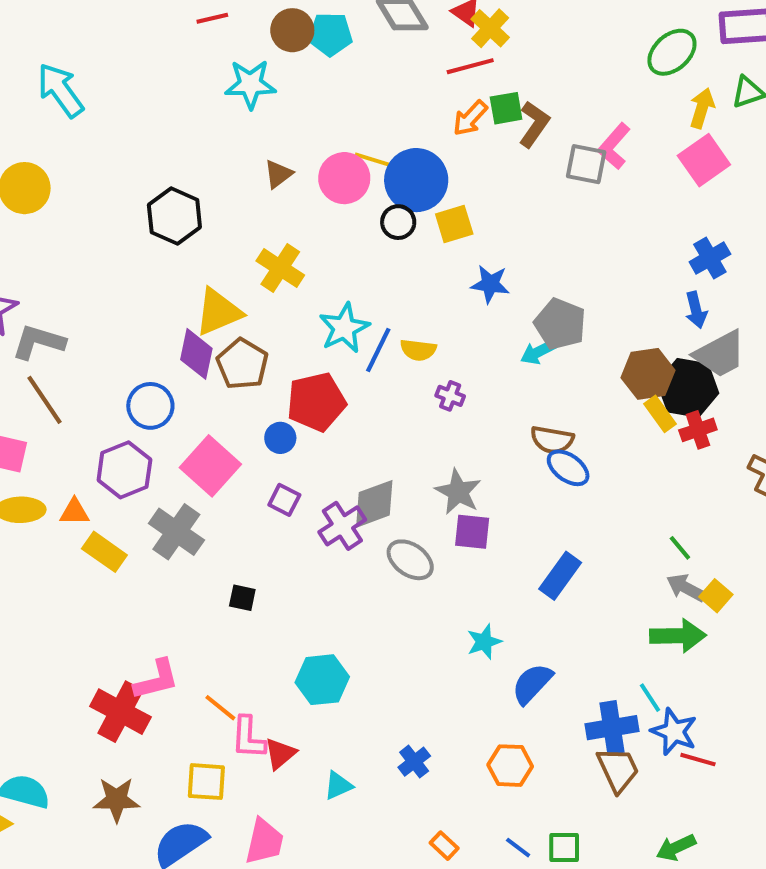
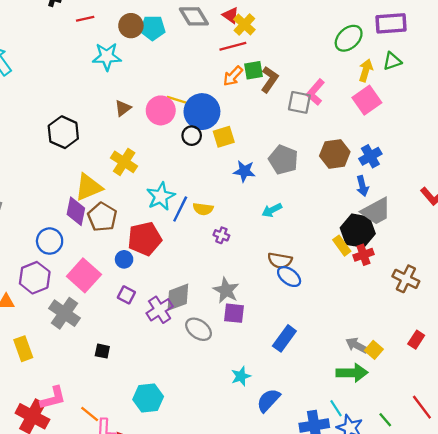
gray pentagon: (560, 324) -> (283, 160), moved
brown hexagon: (648, 374) -> (335, 154), moved
green line: (680, 548) -> (385, 420), moved
yellow rectangle: (104, 552) -> (23, 349), moved, turned 35

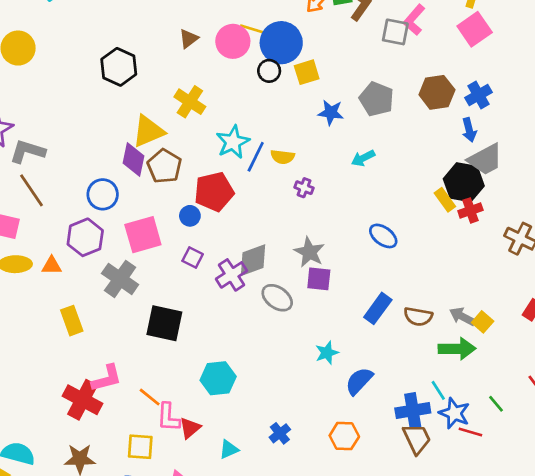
brown semicircle: (280, 261) -> (418, 317), moved
pink square: (84, 275) -> (143, 235), turned 32
black square: (102, 351) -> (164, 323), size x2.0

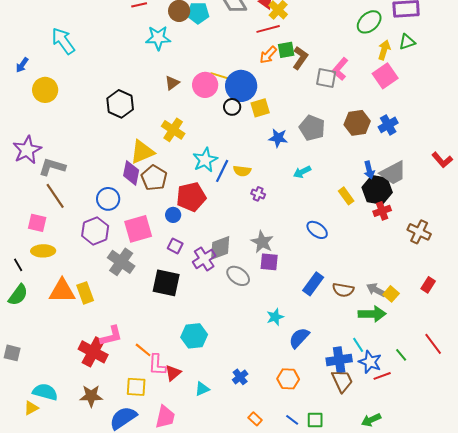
blue arrow: (469, 130) -> (369, 170), moved
yellow rectangle: (445, 200) -> (346, 196), moved
orange triangle: (52, 266) -> (62, 291), moved, size x1.8
black square: (164, 323) -> (166, 283), moved
red line: (470, 432) -> (382, 376), turned -36

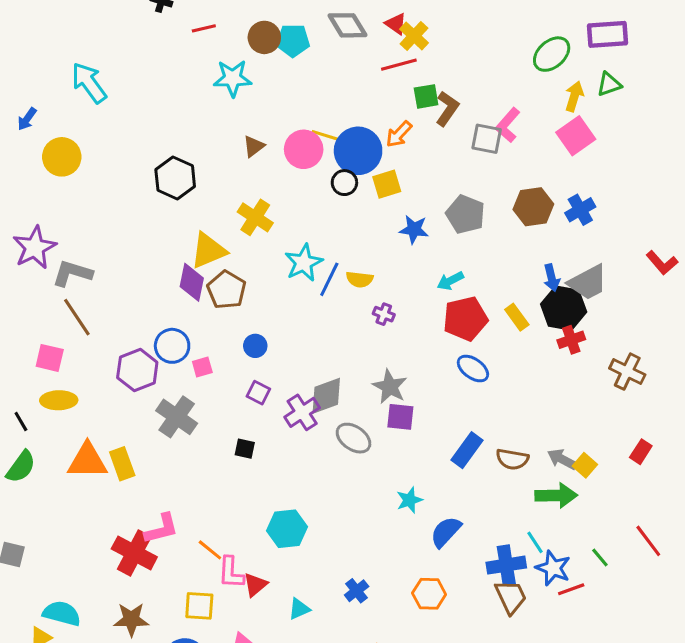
orange arrow: (268, 55) -> (399, 134), moved
red pentagon: (191, 197) -> (465, 319), moved
blue circle: (108, 199) -> (172, 346), moved
pink square: (138, 229) -> (202, 367), size x0.5
black square: (166, 283) -> (245, 449), size x0.5

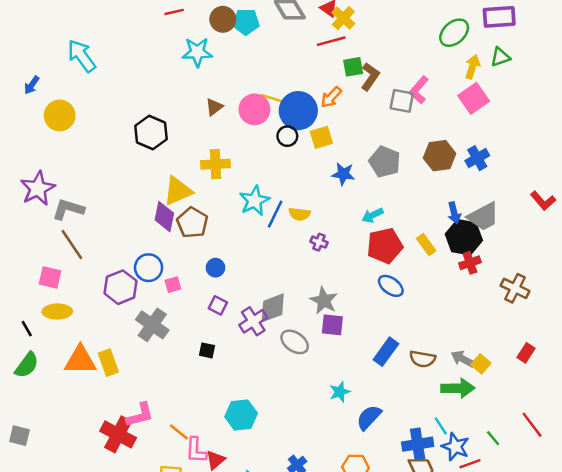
yellow cross: (255, 217) -> (215, 164), turned -36

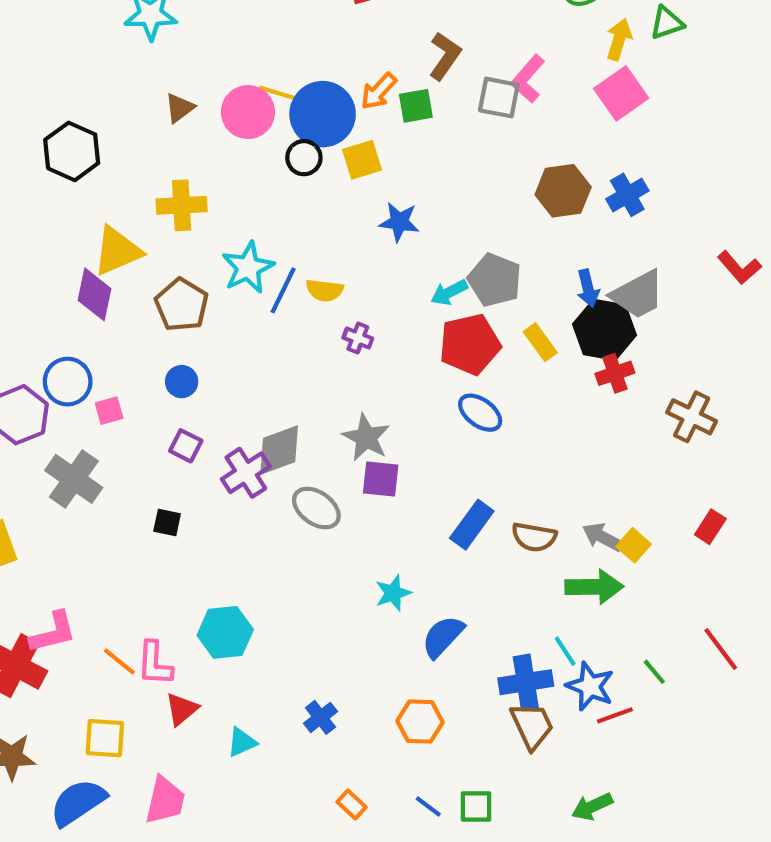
green square: (353, 67) -> (416, 106), moved
gray pentagon: (385, 162) -> (495, 280), moved
brown pentagon: (192, 223) -> (182, 305), moved
pink L-shape: (196, 450) -> (155, 664), moved

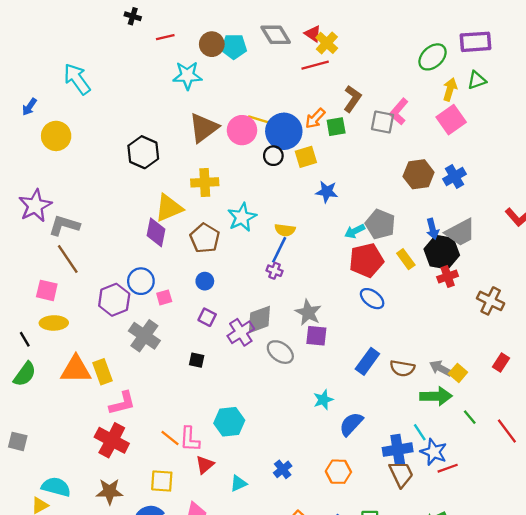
brown triangle: (180, 108) -> (204, 128), size x1.8
blue line: (283, 290) -> (279, 250), moved
purple cross: (358, 338) -> (275, 271), moved
pink L-shape: (53, 632) -> (122, 403), moved
green line: (654, 672) -> (470, 417), moved

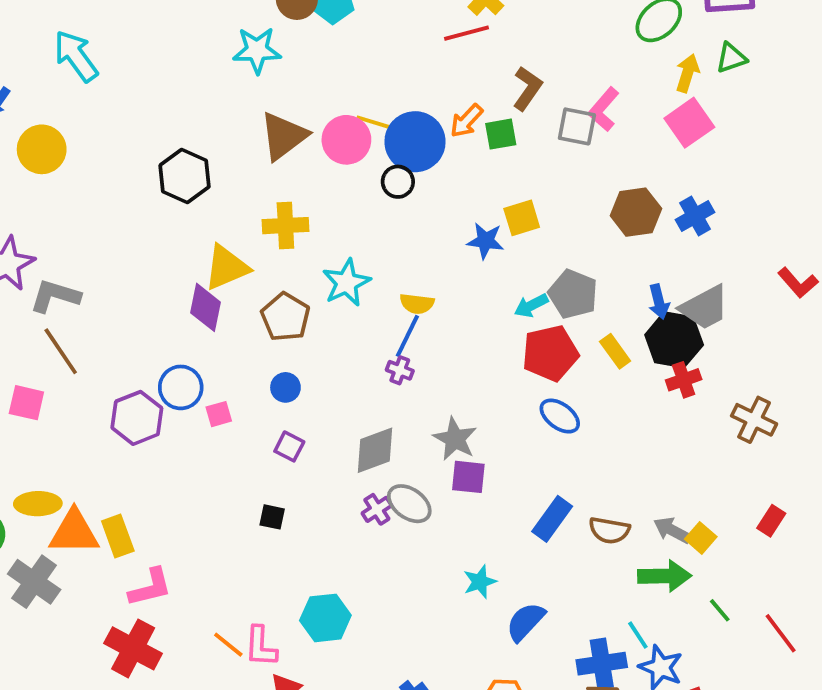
yellow square: (306, 157) -> (522, 218), moved
yellow ellipse: (54, 323) -> (38, 504), moved
purple cross: (241, 332) -> (377, 509), moved, size x0.7
gray cross: (144, 336) -> (34, 582), moved

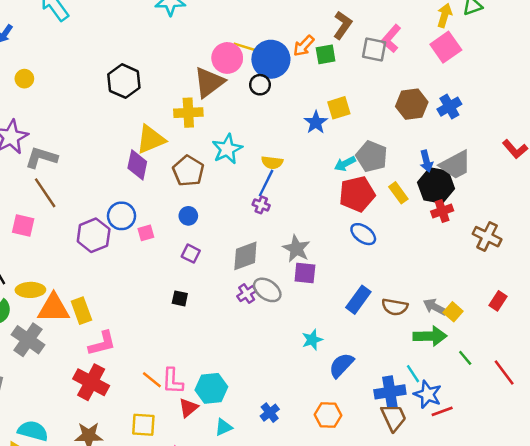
brown triangle: (284, 136) -> (209, 82), moved
yellow circle: (42, 149) -> (24, 79), moved, size x0.6
blue star: (485, 241) -> (316, 122), turned 30
cyan hexagon: (325, 618) -> (211, 388), moved

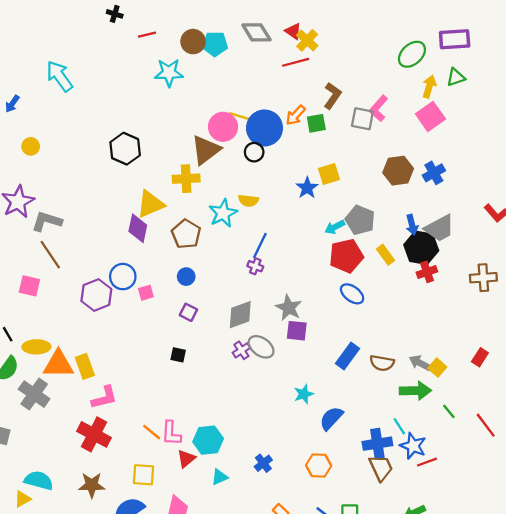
yellow semicircle: (272, 162) -> (248, 201), moved
brown cross: (487, 237) -> (483, 278), moved, turned -30

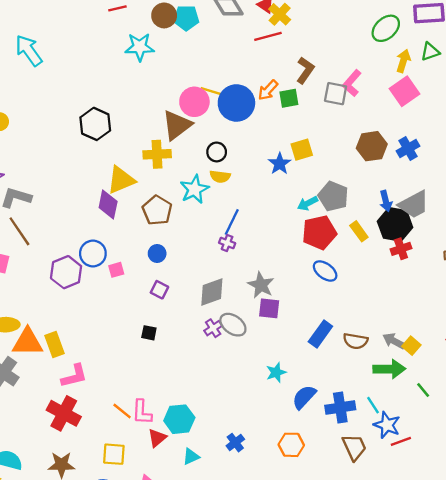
black circle: (254, 152) -> (217, 152), moved
blue cross: (377, 444) -> (340, 408), moved

